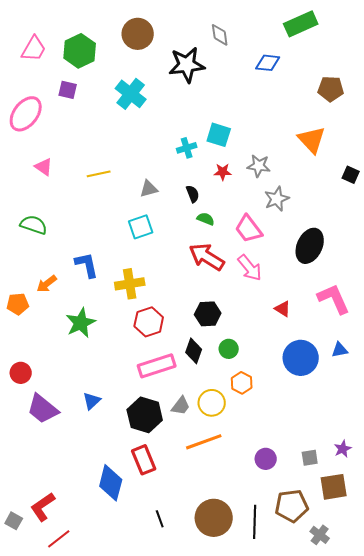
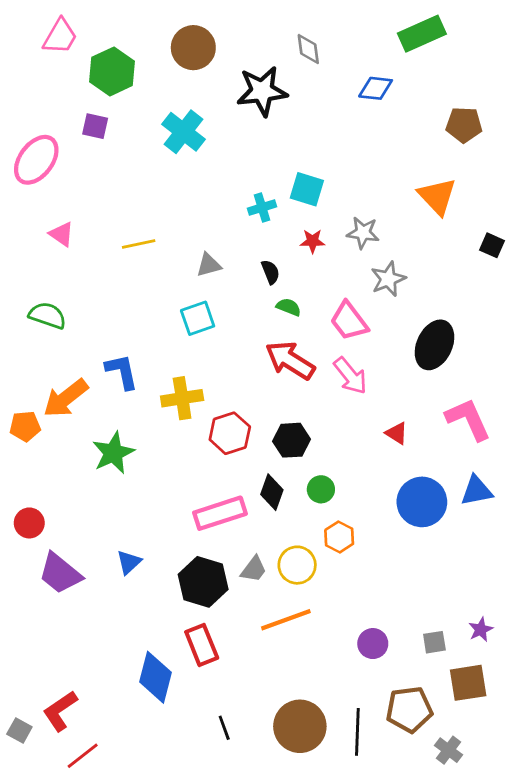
pink trapezoid: (34, 49) -> (60, 36), moved
orange arrow: (47, 284) -> (66, 398), size x1.6
red hexagon: (149, 322) -> (230, 433), moved
blue triangle: (340, 350) -> (477, 491), size x1.4

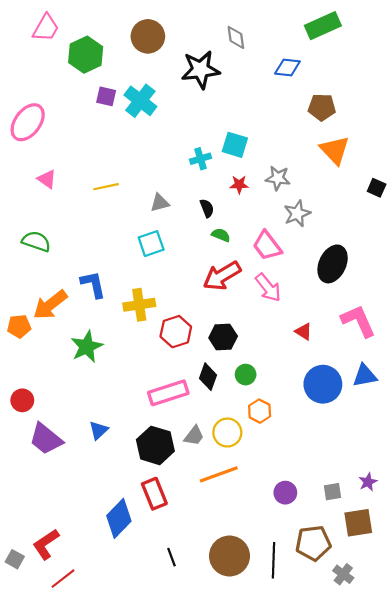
brown pentagon: (464, 125) -> (322, 107), moved
purple square: (95, 126) -> (106, 96), moved
red arrow: (290, 360) -> (222, 276), turned -63
blue diamond: (155, 677) -> (119, 518), turned 30

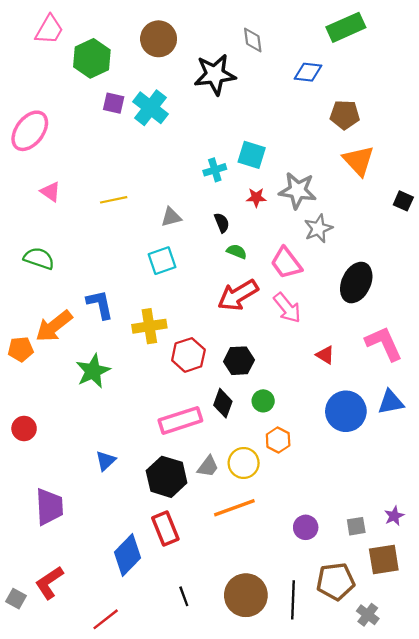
gray star: (278, 178) -> (298, 191), size x1.4
purple trapezoid: (46, 439) -> (49, 507), moved, turned -132
red line: (63, 579) -> (106, 619), moved

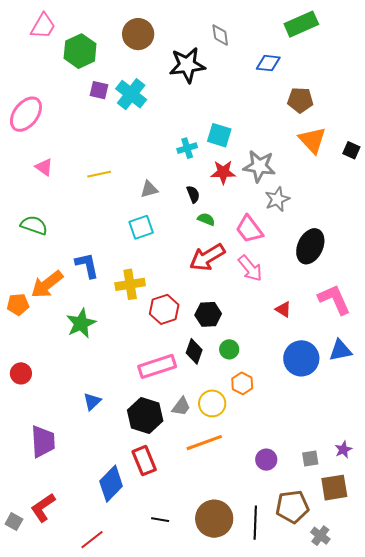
red star: (256, 197) -> (223, 172), size x1.4
black square: (403, 201) -> (351, 150), moved
black line: (184, 596) -> (160, 520), turned -60

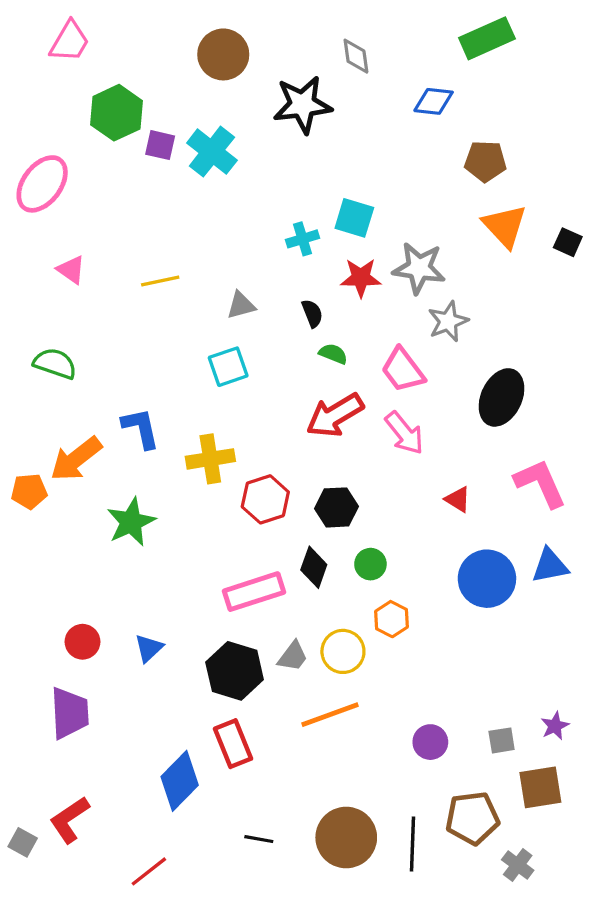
green hexagon: (80, 51) -> (116, 113), moved
red circle: (21, 373) -> (83, 642), moved

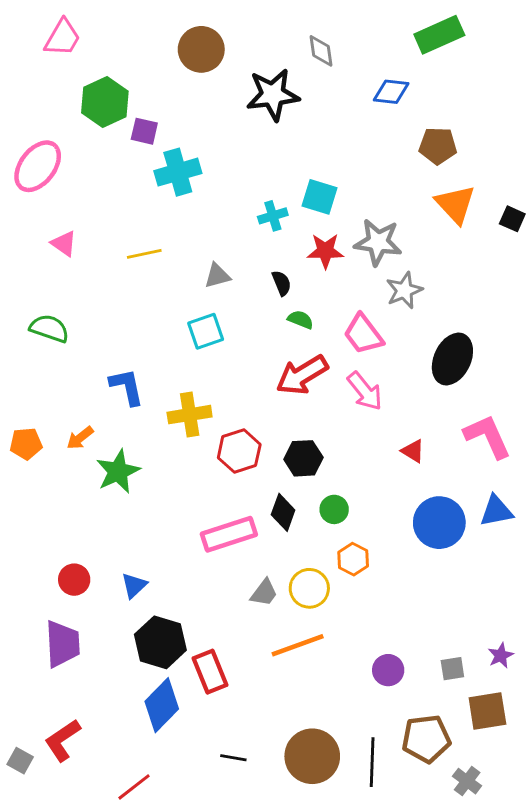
cyan cross: (212, 152) -> (178, 172), moved, turned 36
orange arrow: (76, 459) -> (80, 438), moved, size x0.6
black hexagon: (235, 671) -> (160, 642), moved

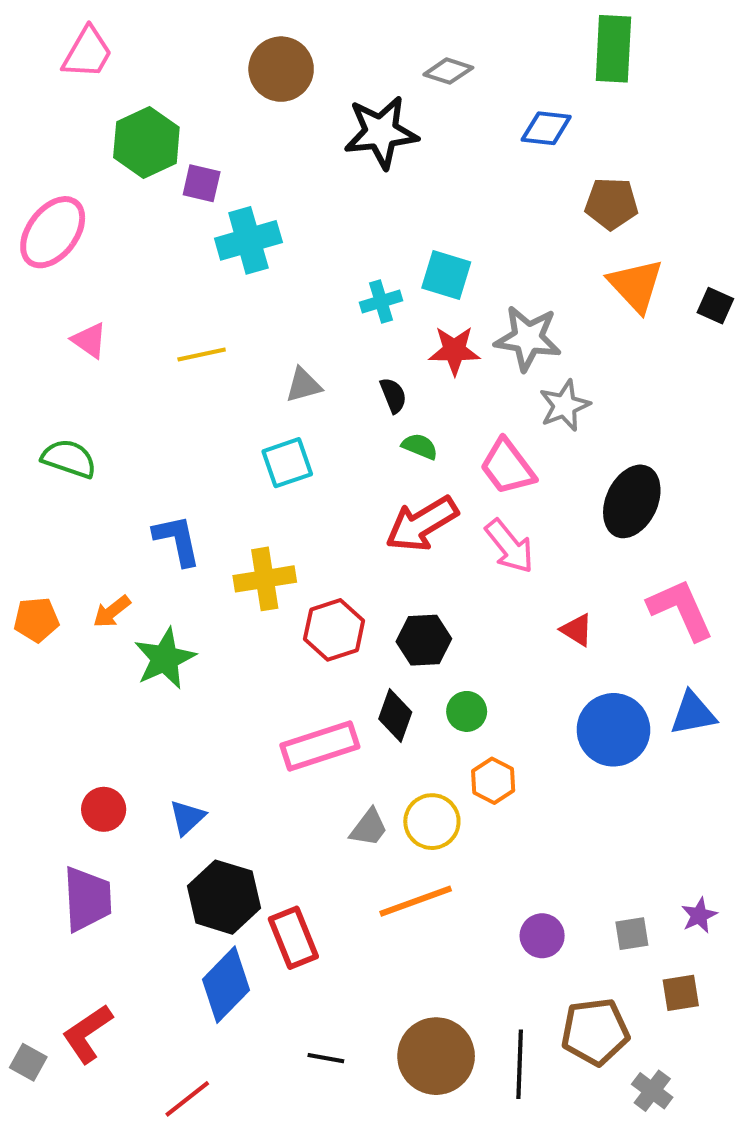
green rectangle: (439, 35) -> (613, 49), turned -63
gray diamond: (321, 51) -> (448, 71), turned -64
brown square: (487, 711) -> (681, 993), size x0.7

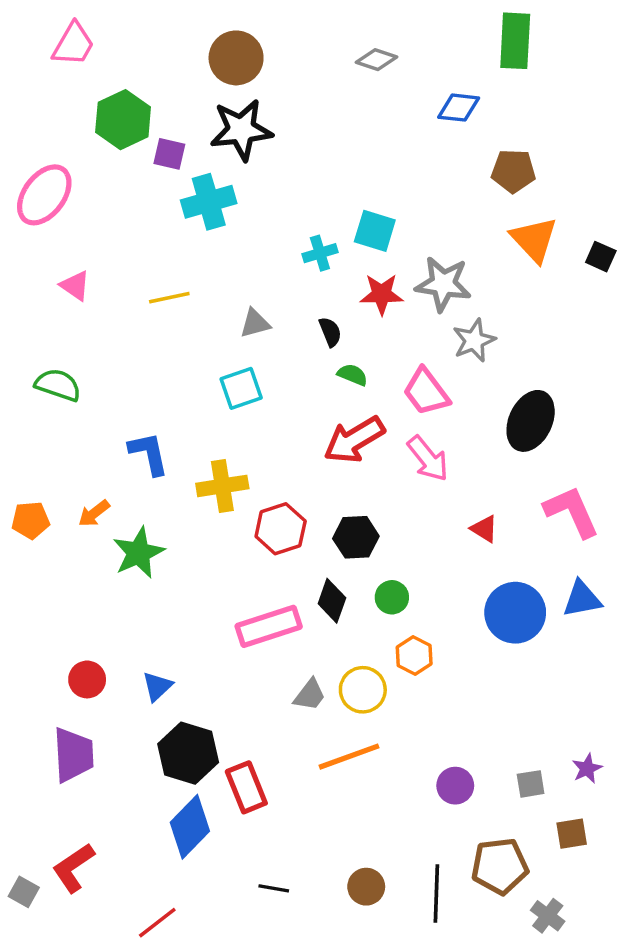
black star: (381, 132) -> (241, 130), moved
brown circle: (436, 1056) -> (366, 887), size x0.6

